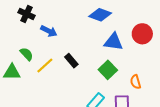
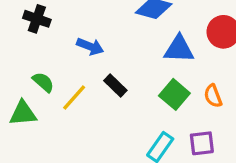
blue arrow: (49, 31) -> (90, 46), moved
orange semicircle: (136, 82) -> (213, 96), moved

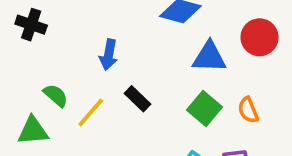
black cross: (37, 19) -> (31, 25), moved
blue arrow: (90, 46) -> (109, 55), turned 80

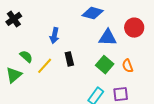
black cross: (31, 25) -> (14, 19), turned 35
black rectangle: (137, 99) -> (69, 59), turned 32
green triangle: (33, 131) -> (14, 75), turned -36

